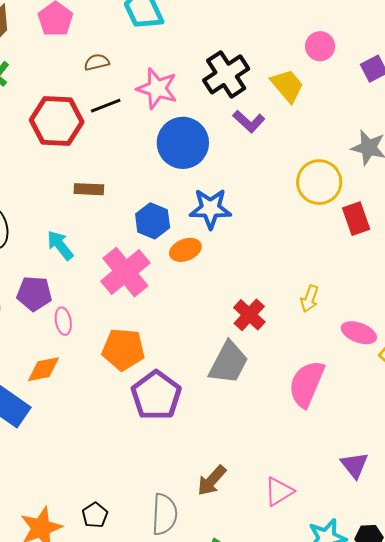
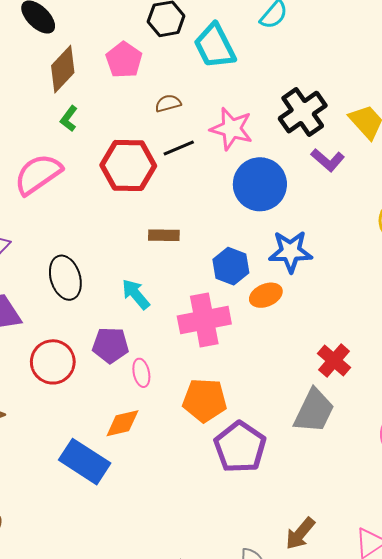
pink cross: (125, 272) -> (204, 320), turned 30

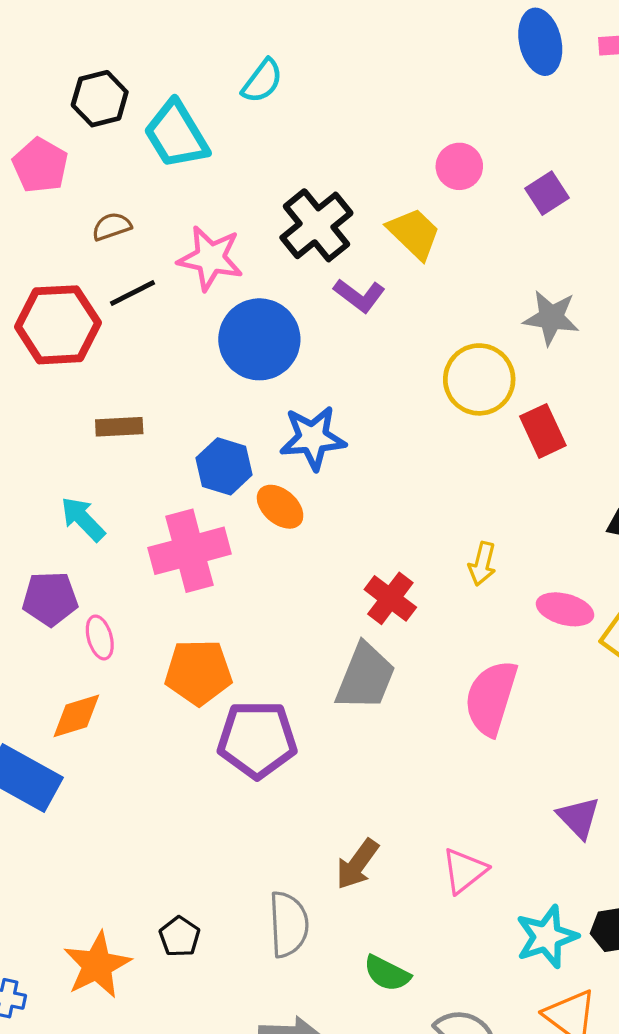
orange ellipse: (266, 295) -> (280, 507), turned 68
purple pentagon: (240, 447) -> (257, 739), turned -30

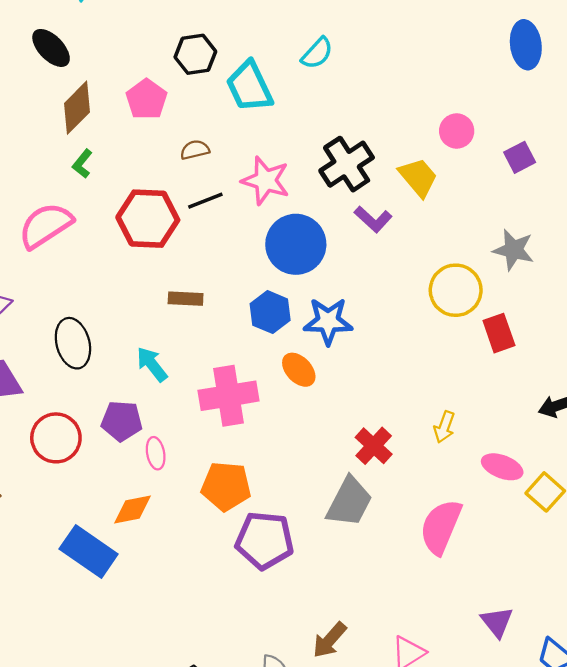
blue hexagon: (224, 466) -> (270, 312), moved

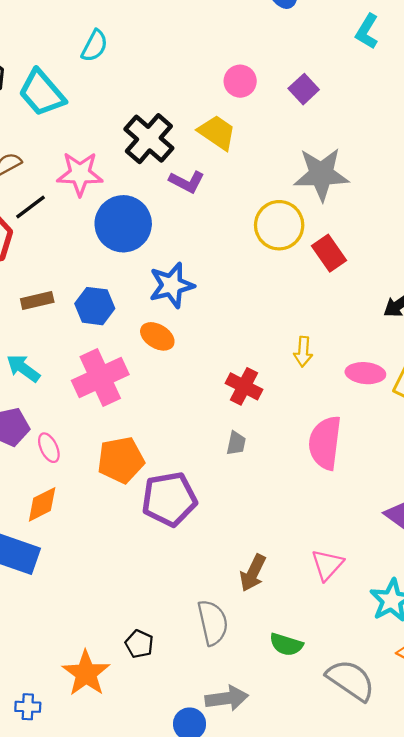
gray star: (513, 250) -> (321, 174), size x1.4
blue hexagon: (270, 312) -> (95, 306), moved
gray trapezoid: (349, 502) -> (236, 443), size x0.5

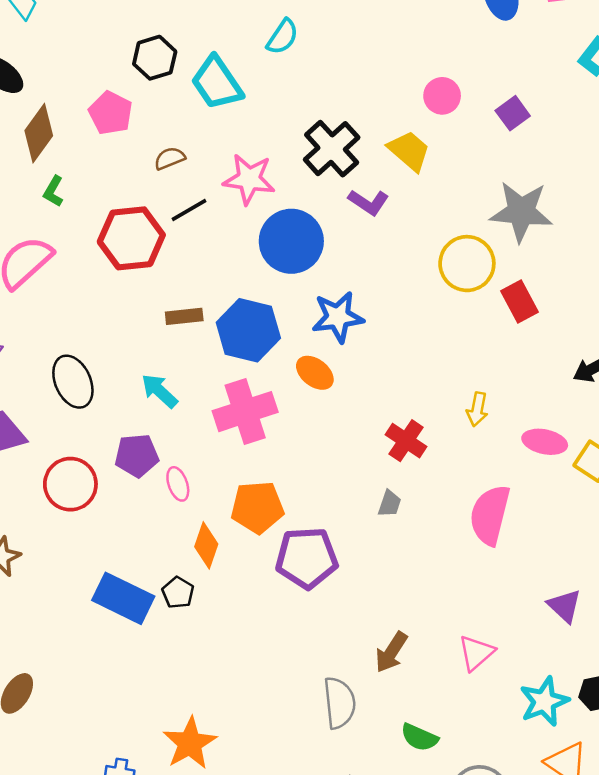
blue hexagon: (95, 306) -> (248, 330), size x1.4
orange diamond: (42, 504) -> (206, 545), moved, turned -51
black pentagon: (139, 644) -> (178, 593), moved

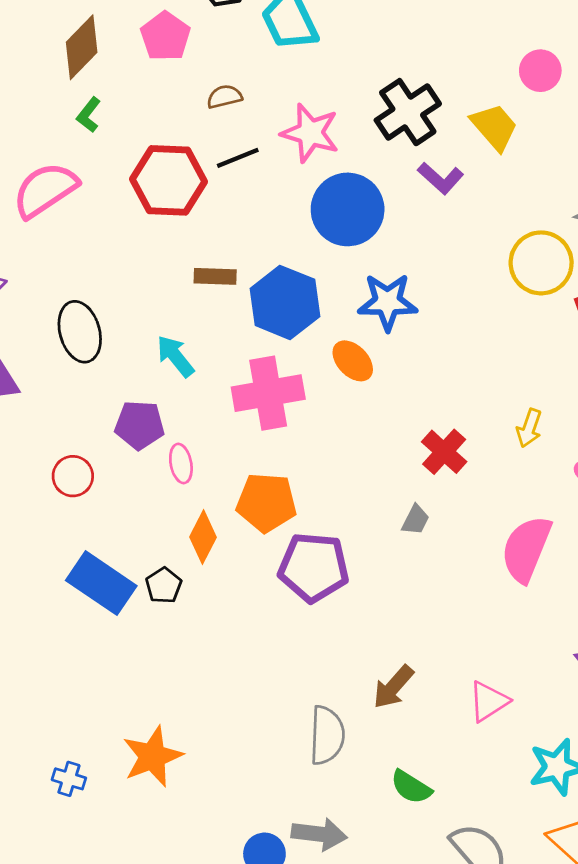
red circle: (70, 484) -> (73, 476), moved, size x0.7

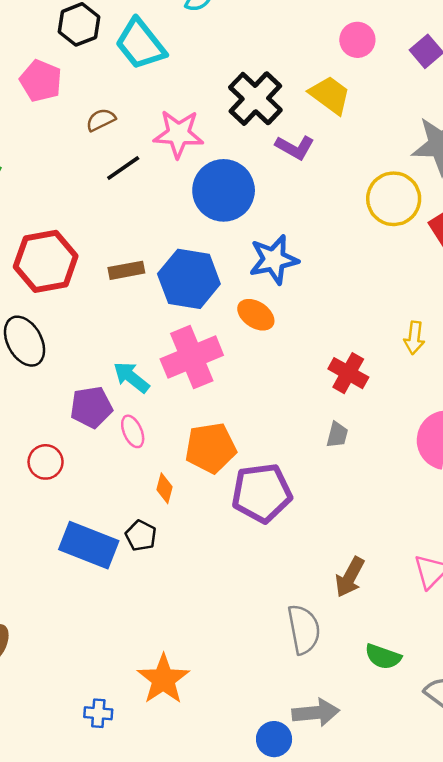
red hexagon: (168, 180) -> (46, 261), moved
cyan arrow: (175, 356) -> (131, 377), moved
orange diamond: (203, 537) -> (164, 488), size x0.7

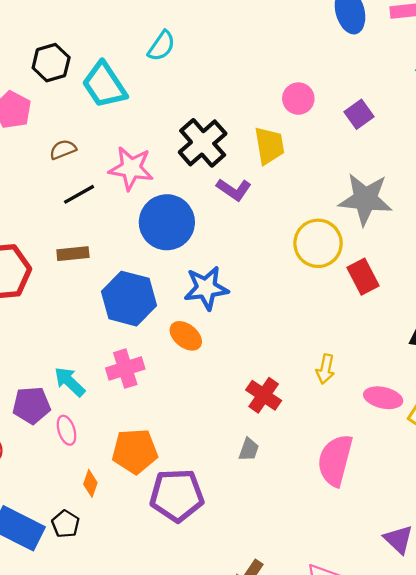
yellow trapezoid: (330, 95) -> (269, 146), turned 39
brown rectangle: (126, 270) -> (73, 254), moved
pink cross: (192, 357) -> (125, 369), size x0.7

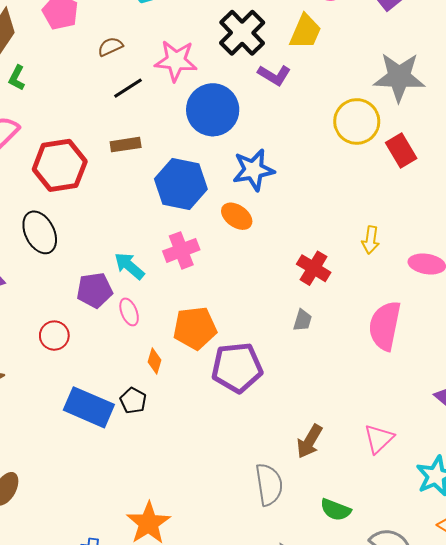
yellow trapezoid: (269, 146) -> (305, 32), turned 36

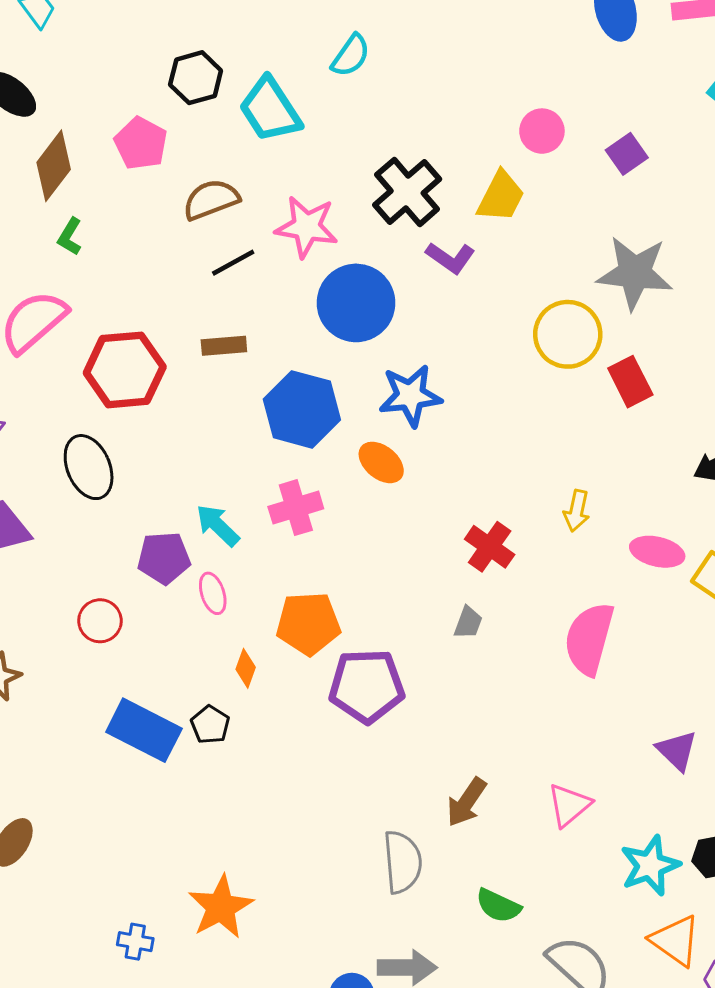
brown semicircle: (110, 47) -> (211, 200), size x1.5

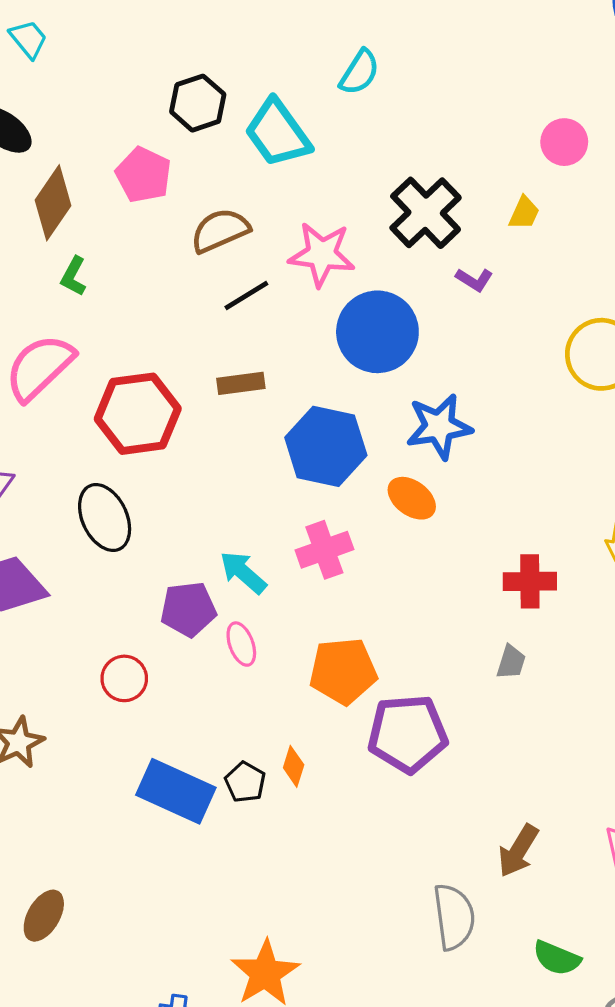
yellow trapezoid: (501, 197) -> (524, 213), size x0.6
purple L-shape: (450, 258) -> (474, 280), size x0.7
red cross: (490, 547) -> (530, 581), turned -33
orange diamond: (246, 668) -> (294, 766), moved

